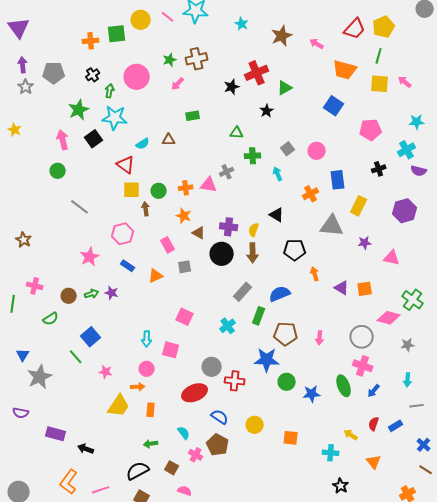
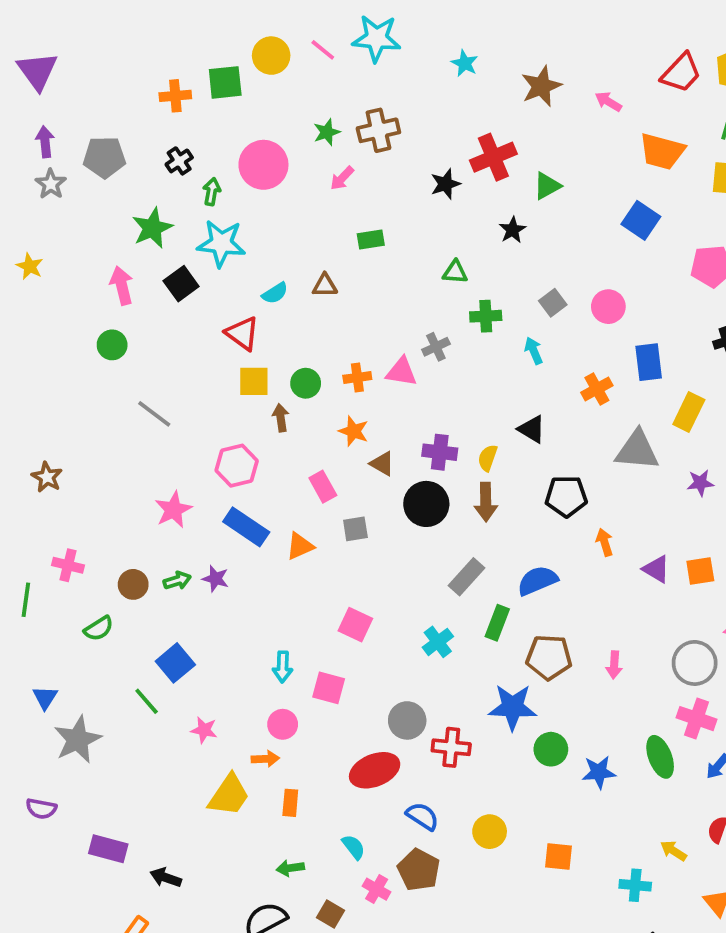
blue rectangle: (128, 266) -> (246, 527), size x1.6

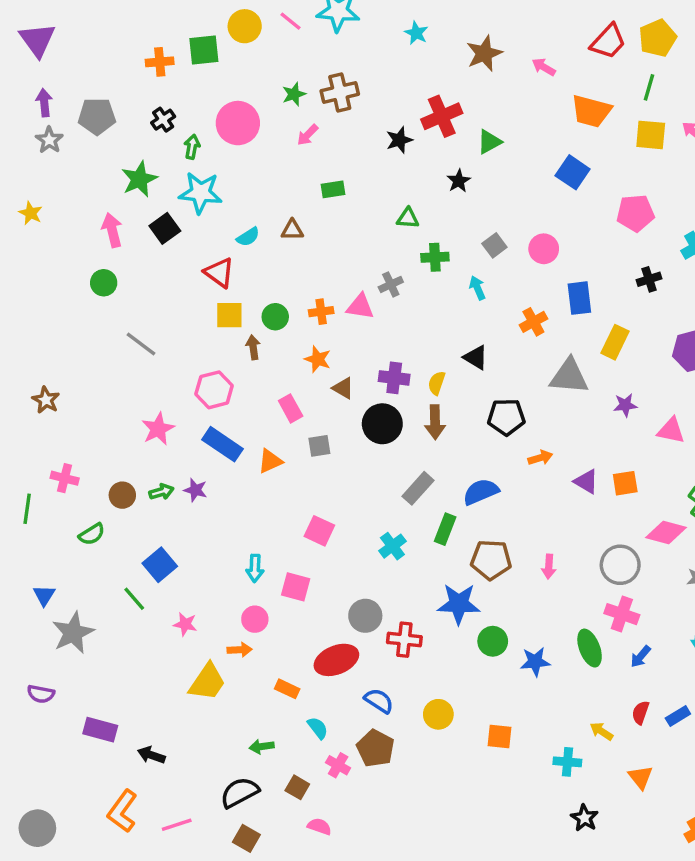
orange arrow: (605, 542) -> (540, 458), turned 90
orange rectangle: (290, 803) -> (287, 689), moved, turned -70

